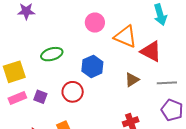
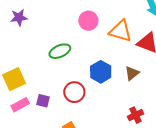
green ellipse: (52, 54) -> (60, 51), moved
blue hexagon: (92, 66) -> (101, 72), moved

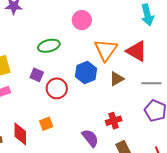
orange triangle: (120, 31) -> (106, 50), moved, turned 40
purple square: (43, 101) -> (37, 75), moved

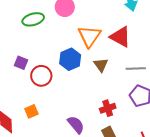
green ellipse: (49, 46) -> (33, 19), moved
brown triangle: (117, 79) -> (101, 65), turned -35
red cross: (114, 121) -> (108, 108), moved

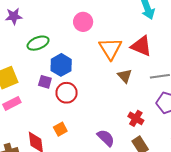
green ellipse: (33, 19) -> (38, 43), moved
blue hexagon: (70, 59) -> (61, 65), moved
red cross: (108, 108) -> (136, 118), turned -35

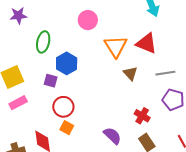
green ellipse: (38, 43) -> (43, 42), turned -55
red circle: (67, 93) -> (63, 107), moved
orange square: (60, 129) -> (67, 128), turned -32

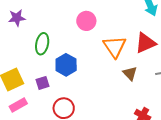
red triangle: (146, 43) -> (145, 43), turned -45
purple square: (51, 81) -> (42, 83), moved, turned -32

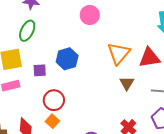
pink circle: (86, 21) -> (90, 15), moved
green ellipse: (42, 44) -> (27, 31), moved

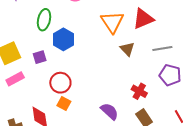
green ellipse: (27, 31) -> (44, 20), moved

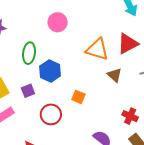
orange triangle: (112, 22) -> (97, 49), turned -35
orange square: (64, 104) -> (78, 97), moved

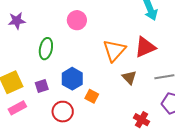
orange triangle: (97, 49) -> (114, 50), turned 50
blue hexagon: (50, 71) -> (72, 79), moved

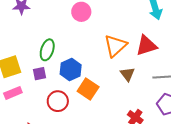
green ellipse: (46, 49) -> (47, 50), moved
orange square: (92, 96) -> (88, 89), size x1.5

